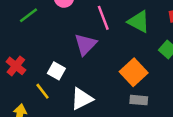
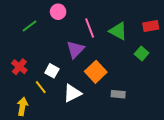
orange square: (134, 72) -> (96, 72), moved

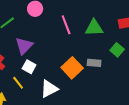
green triangle: (118, 31) -> (94, 28), turned -30
purple triangle: (75, 49) -> (24, 46), moved
gray rectangle: (118, 94) -> (94, 63), moved

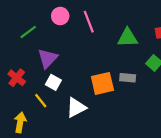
pink line: (66, 25) -> (89, 22), moved
orange square: (72, 68) -> (102, 83), turned 30

